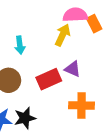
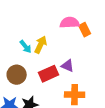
yellow arrow: (63, 35) -> (41, 45), moved
cyan arrow: (20, 45) -> (26, 47), turned -32

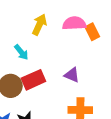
yellow arrow: (41, 45) -> (39, 25), moved
red rectangle: (49, 74) -> (33, 80), moved

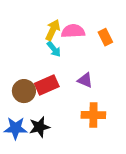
pink semicircle: (74, 23) -> (73, 31), moved
cyan arrow: (21, 52) -> (54, 49), moved

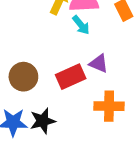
cyan arrow: (54, 49) -> (81, 25), moved
red rectangle: (47, 85) -> (71, 77), moved

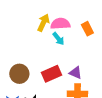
purple triangle: (99, 63) -> (75, 73), moved

